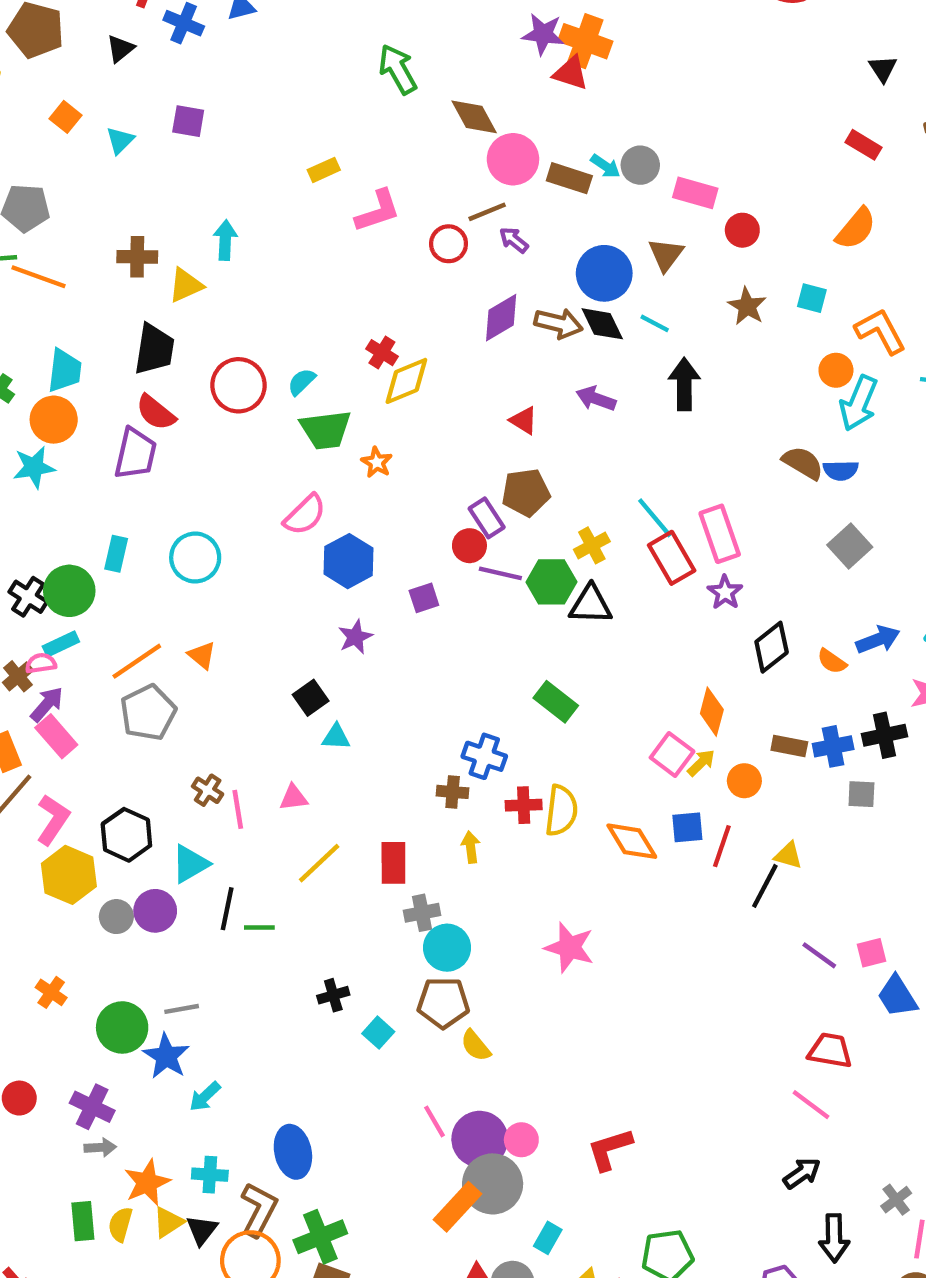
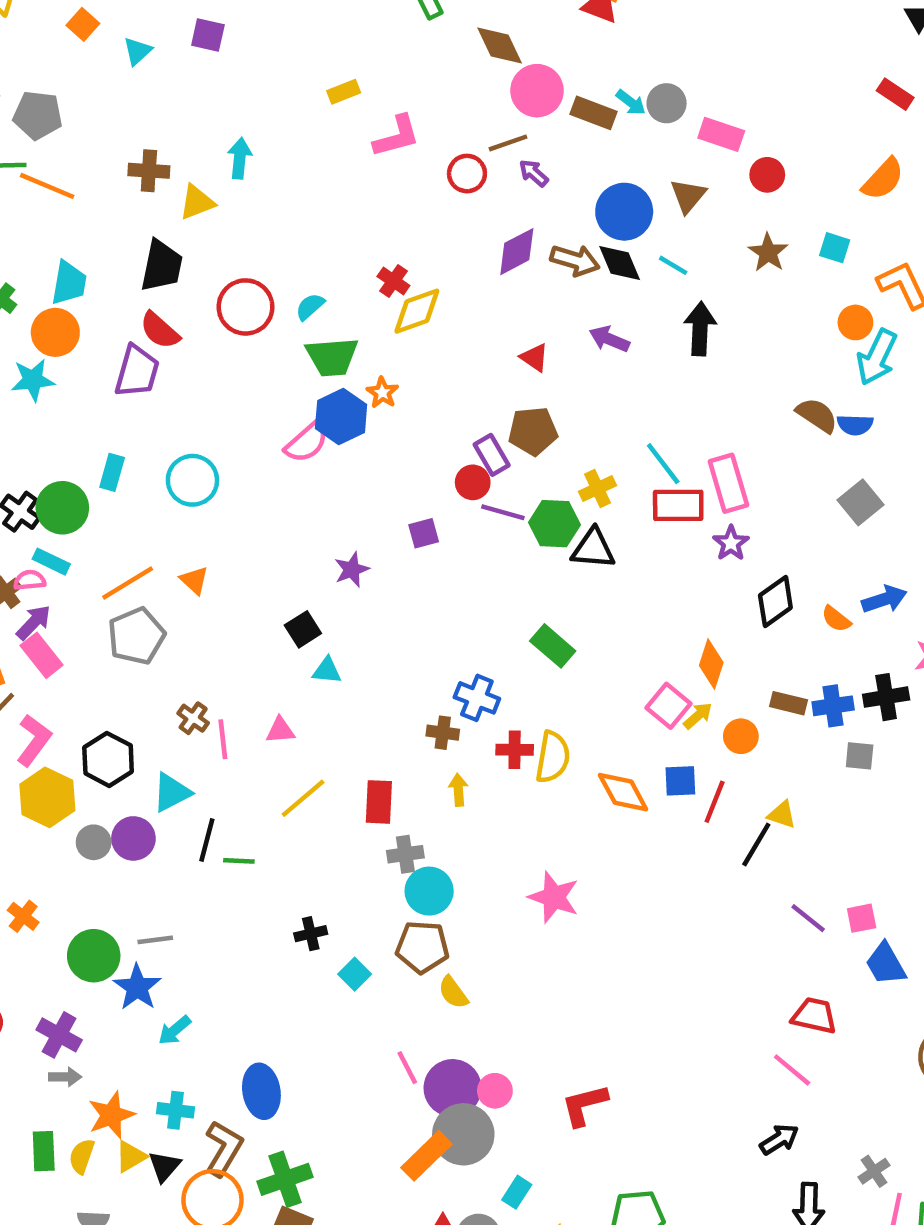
red rectangle: (672, 558) -> (678, 505), turned -63
blue hexagon: (348, 561) -> (341, 417), moved
cyan rectangle: (61, 644) -> (51, 562), turned 48

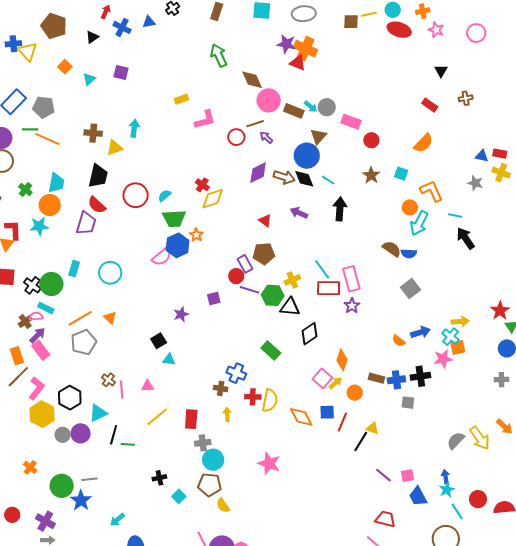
brown triangle: (688, 196) -> (318, 136), moved
black diamond: (775, 601) -> (309, 334), moved
cyan arrow: (175, 1030) -> (117, 520), moved

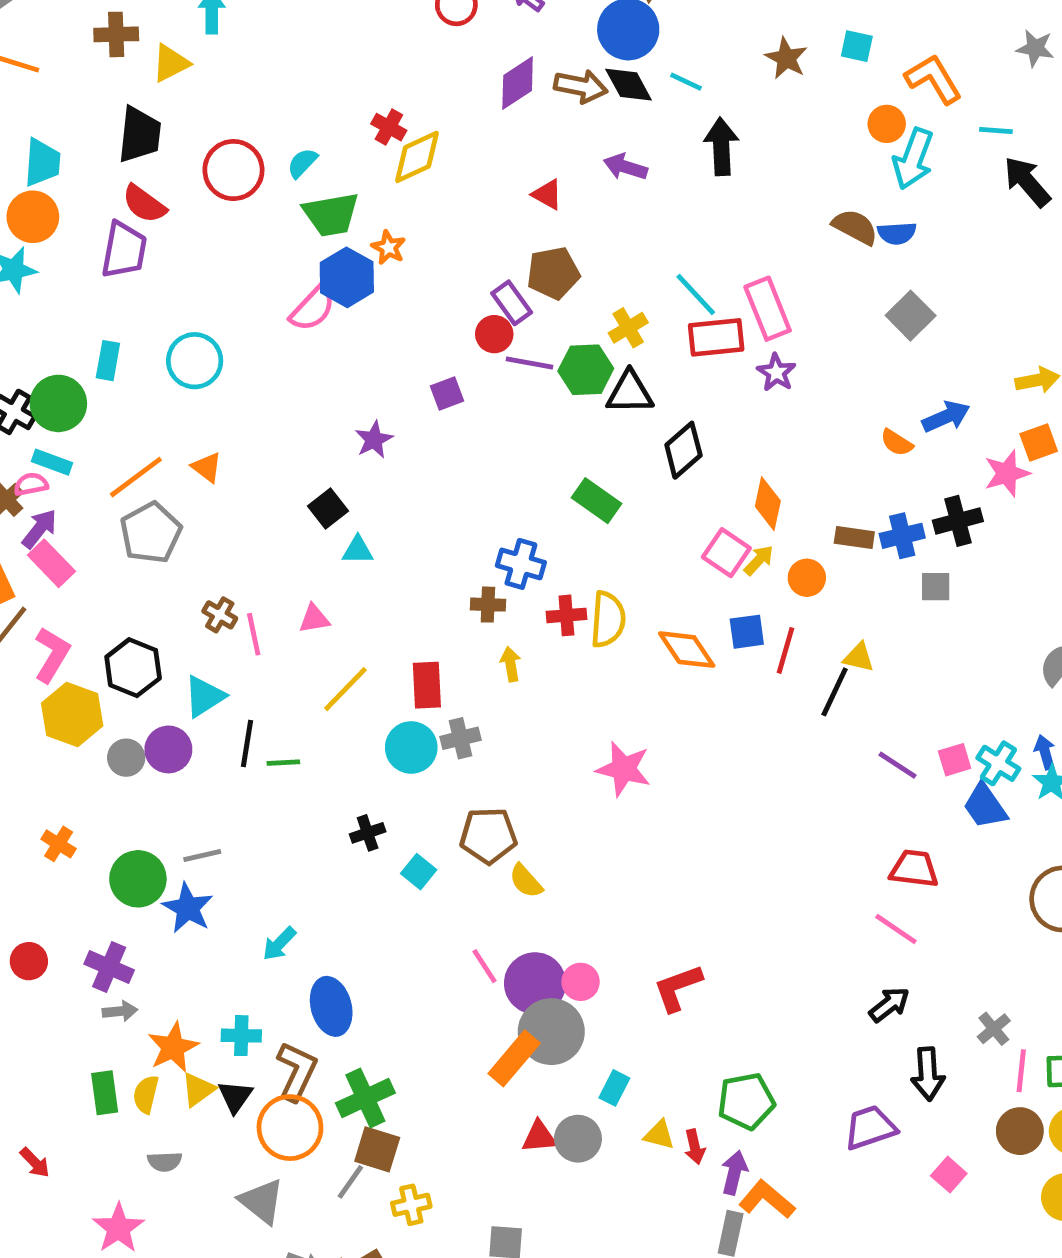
cyan cross: (451, 337) -> (998, 763), moved
cyan circle: (213, 460) -> (411, 747), moved

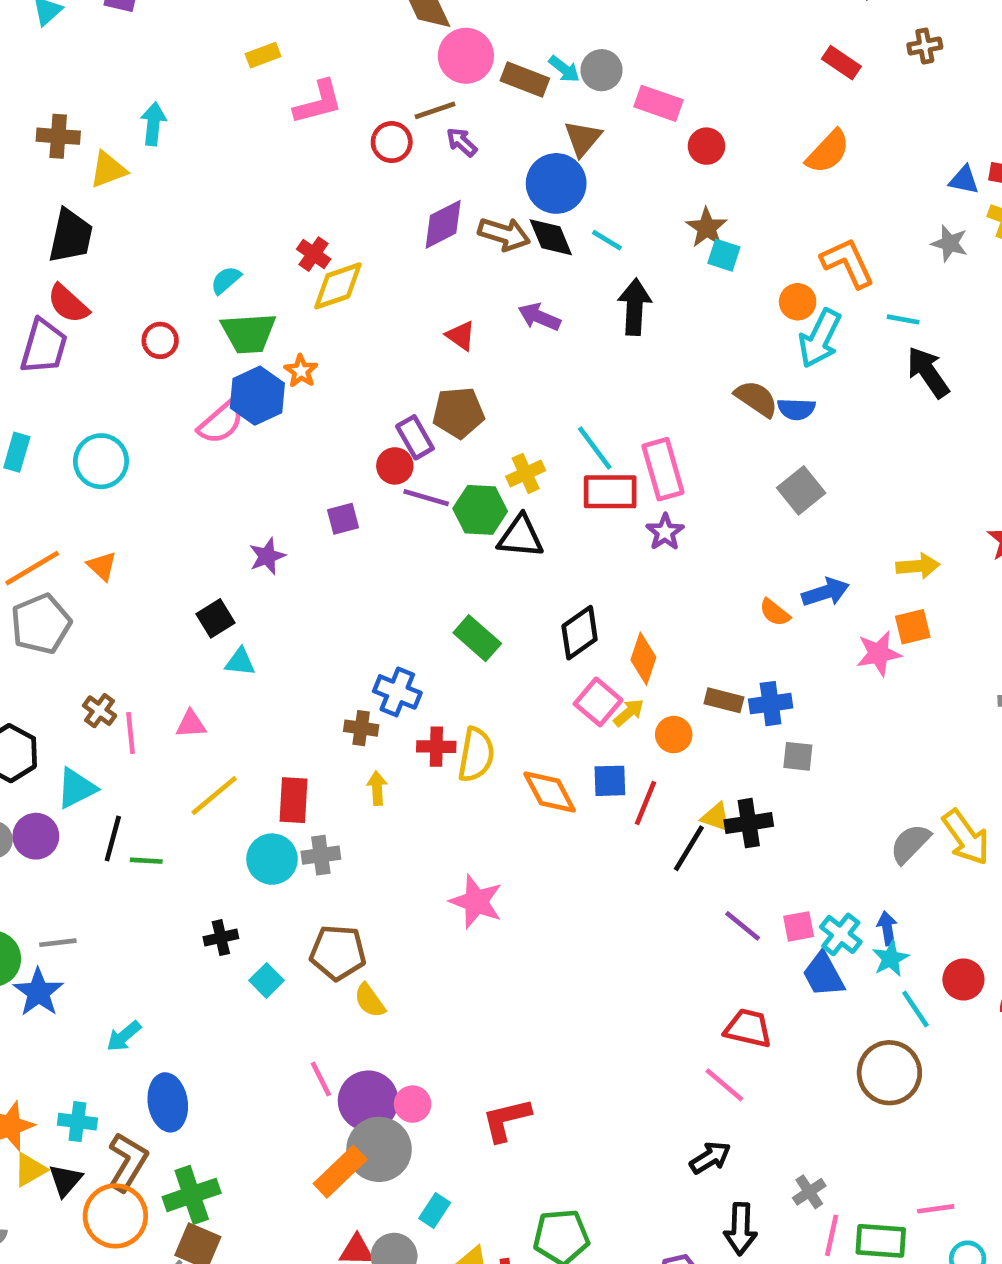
cyan square: (857, 46) -> (724, 255), moved
red circle: (233, 170) -> (160, 340), moved, size x0.6
black diamond: (683, 450) -> (580, 633), moved
black cross: (958, 521) -> (749, 823), moved

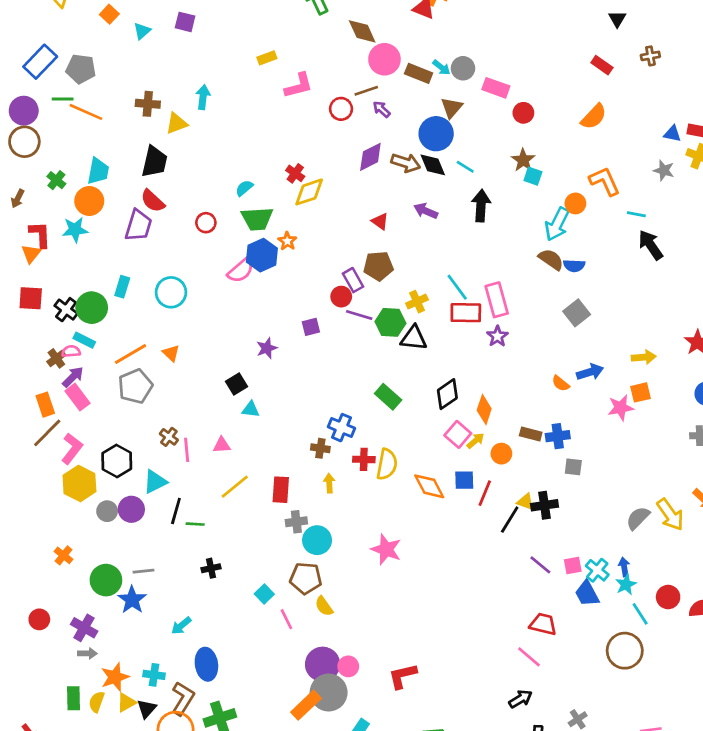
cyan arrow: (820, 338) -> (557, 224), moved
cyan circle: (272, 859) -> (317, 540), moved
black cross: (221, 938) -> (211, 568), moved
pink line: (321, 1079) -> (286, 619), moved

